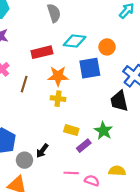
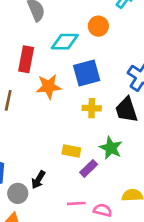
orange circle: (107, 47) -> (98, 26), moved
red rectangle: (42, 52) -> (26, 59), turned -60
yellow cross: (58, 99) -> (92, 108), moved

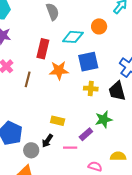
green star: (111, 148) -> (104, 119), turned 30
yellow rectangle: (71, 151) -> (58, 121), moved
pink line: (76, 203) -> (70, 148), moved

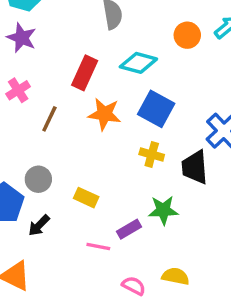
orange circle: (99, 26) -> (187, 35), moved
blue square: (88, 62) -> (156, 109), turned 30
black arrow: (47, 141) -> (39, 225), moved
gray circle: (31, 150) -> (38, 179), moved

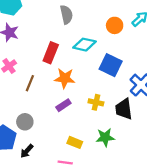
blue square: (156, 109) -> (111, 65), moved
yellow rectangle: (86, 198) -> (75, 142), moved
purple rectangle: (129, 229) -> (63, 105), moved

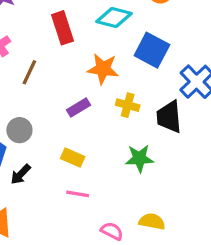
red rectangle: (51, 53) -> (62, 28), turned -42
orange star: (65, 78) -> (103, 69), moved
yellow rectangle: (75, 142) -> (73, 158), moved

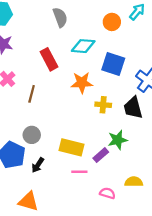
purple rectangle: (79, 107) -> (101, 155), moved
yellow rectangle: (73, 158) -> (72, 147), size x1.5

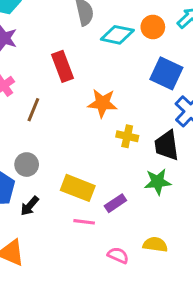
cyan diamond: (83, 46) -> (117, 35), moved
blue square: (113, 64) -> (166, 73), moved
green star: (118, 140) -> (158, 182), moved

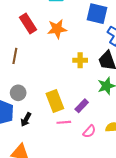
orange star: (102, 103) -> (57, 29), moved
yellow rectangle: (78, 188) -> (55, 101), turned 60
pink semicircle: (118, 255) -> (89, 131), moved, turned 120

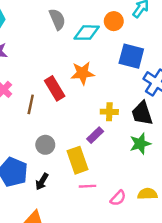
red rectangle: (28, 24) -> (55, 88), moved
gray circle: (18, 93) -> (45, 145), moved
purple rectangle: (82, 106) -> (95, 135), moved

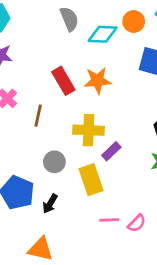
red rectangle: (55, 88) -> (63, 81), moved
yellow cross: (109, 112) -> (89, 130), moved, size x1.5
pink line: (88, 186) -> (109, 220), moved

